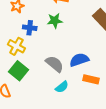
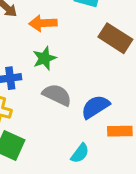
gray semicircle: (55, 64) -> (57, 95), moved

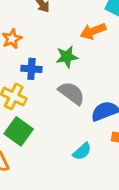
orange arrow: (43, 23) -> (93, 31), moved, turned -30

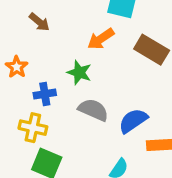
green star: (67, 57) -> (79, 73), turned -30

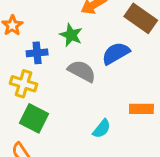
blue semicircle: (133, 121) -> (116, 53), moved

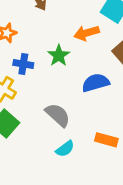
gray semicircle: (82, 71) -> (58, 115), moved

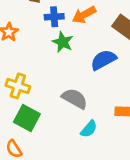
blue cross: (23, 64) -> (54, 17), moved

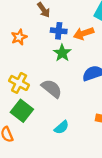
gray semicircle: (75, 99) -> (52, 89), moved
cyan semicircle: (89, 129) -> (61, 127), moved

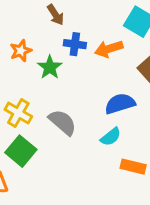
green star: (62, 53) -> (50, 67), moved
cyan semicircle: (61, 127) -> (111, 137), moved

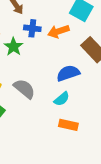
orange rectangle: (133, 167) -> (68, 125), moved

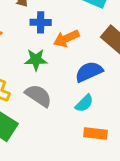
orange arrow: (58, 31) -> (66, 38), moved
green star: (13, 47) -> (36, 60), moved, turned -30

